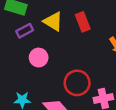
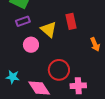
yellow triangle: (53, 21) -> (49, 29), moved

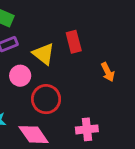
red circle: (59, 70) -> (46, 99), moved

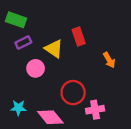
red circle: (46, 99) -> (73, 93), moved

